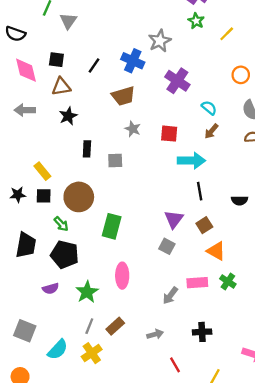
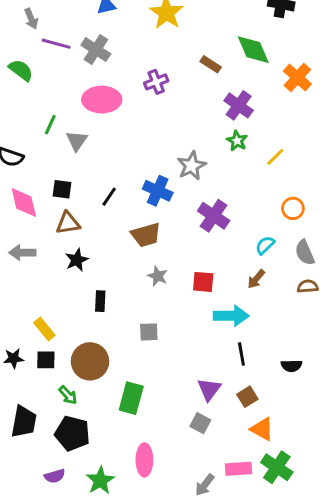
cyan semicircle: (209, 108) -> (265, 245), moved, turned -84
gray square: (115, 161) -> (149, 332), moved
green cross: (228, 281) -> (277, 467), size x1.5

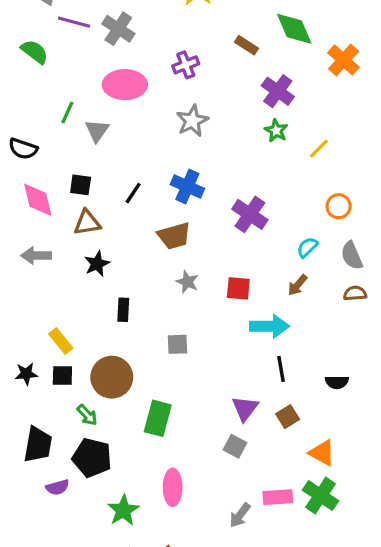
gray star: (191, 166) -> (192, 121), moved
orange triangle: (262, 429) -> (322, 453), moved
purple semicircle: (55, 476) -> (58, 487), moved

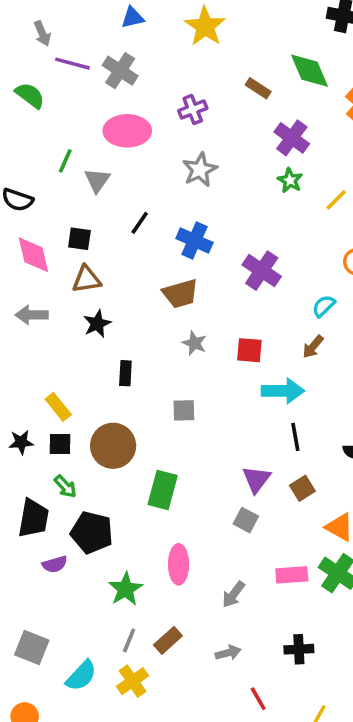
black line: (133, 193) -> (140, 223), moved
green arrow: (87, 415) -> (65, 486), moved
gray arrow: (240, 515) -> (233, 594), moved

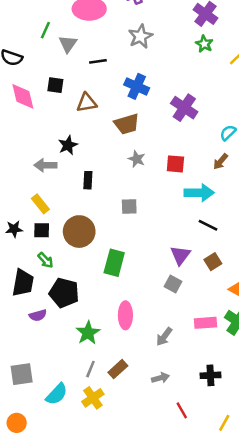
black line: (140, 223) -> (98, 61), moved, turned 48
brown triangle: (87, 279) -> (87, 103), moved
gray arrow: (32, 315) -> (45, 165), moved
black line: (295, 437) -> (208, 225), turned -54
gray square: (32, 647) -> (22, 374), turned -30

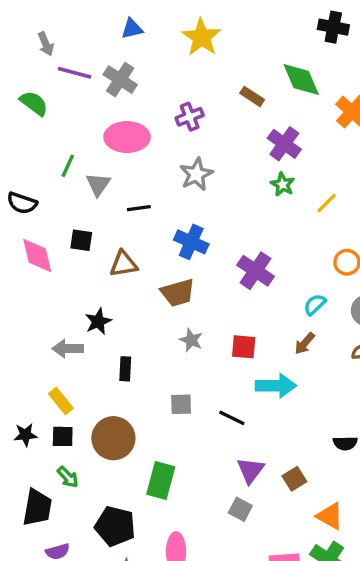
black line: (208, 225) -> (232, 418), moved
black pentagon: (64, 293) -> (115, 526), moved

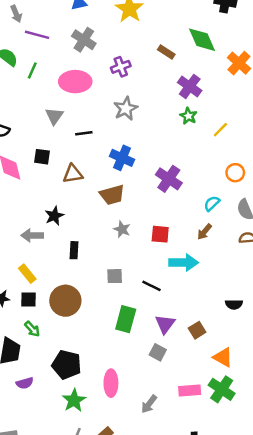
gray cross: (120, 80) -> (84, 40), moved
green line: (68, 166) -> (32, 70), moved
green rectangle: (161, 480) -> (126, 319), moved

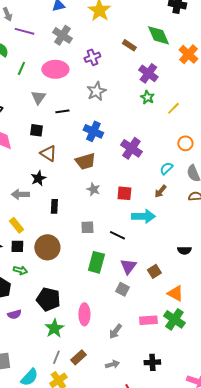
green line: (32, 70) -> (21, 68), moved
black square: (42, 157) -> (36, 130), moved
brown triangle: (73, 174) -> (48, 153), moved, turned 42
green arrow: (32, 329) -> (20, 270), turned -32

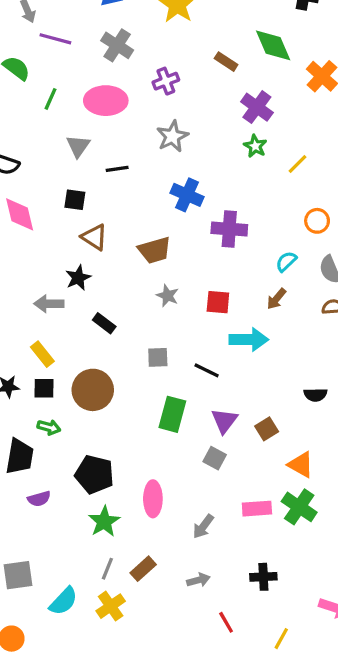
blue cross: (93, 131) -> (187, 195), moved
purple cross: (131, 148) -> (229, 229), turned -30
black rectangle: (54, 206) -> (104, 323), turned -56

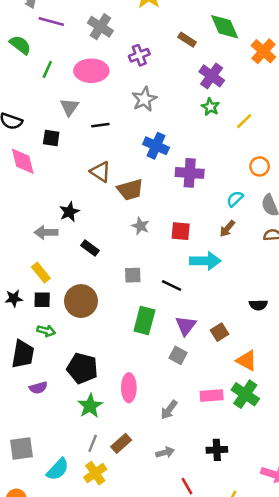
black square: (75, 200) -> (51, 138), moved
brown triangle: (94, 237) -> (100, 172), moved

